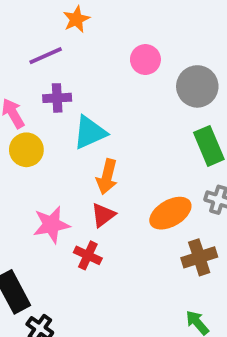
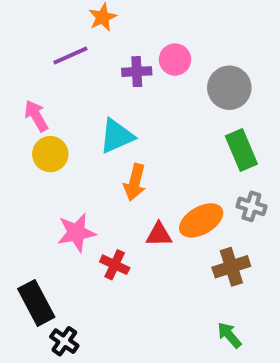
purple cross: (57, 98) -> (137, 72), moved
red triangle: (103, 215) -> (159, 235), moved, turned 36

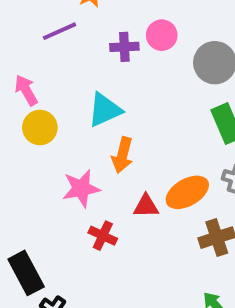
pink star: (76, 233) -> (81, 188), moved

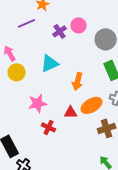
purple cross: (124, 47) -> (60, 31), turned -32
orange arrow: (122, 155) -> (78, 81), moved

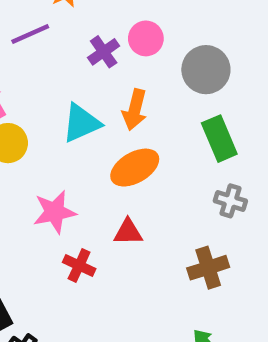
orange arrow: (78, 81) -> (135, 110), moved
orange ellipse: (92, 105) -> (135, 168), moved

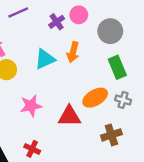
orange ellipse: (135, 168) -> (95, 98), moved
red triangle: (128, 232) -> (69, 116), size x1.5
red cross: (79, 265) -> (32, 149), moved

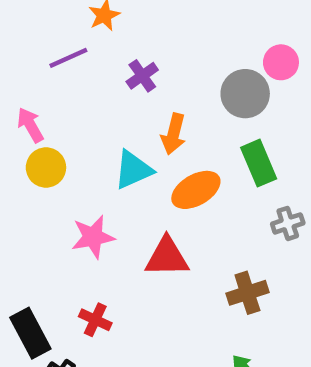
pink circle: (79, 15) -> (281, 62), moved
cyan triangle: (45, 59) -> (133, 170), moved
orange ellipse: (95, 98) -> (196, 190), moved
gray cross: (123, 100) -> (288, 223), moved, turned -35

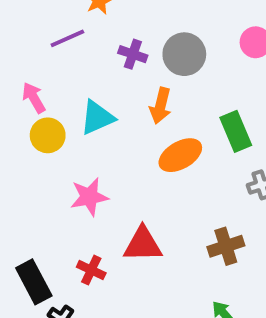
purple cross: (142, 76) -> (133, 54), turned -36
gray circle: (245, 94) -> (184, 54), moved
cyan triangle: (133, 170) -> (97, 118), moved
red triangle: (167, 257) -> (143, 244), moved

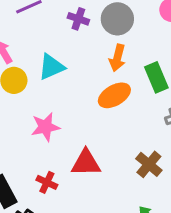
orange arrow: (161, 106) -> (117, 58), moved
brown cross: (226, 246) -> (149, 164), turned -32

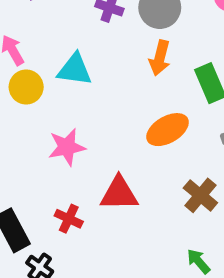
cyan triangle: (51, 67) -> (75, 70), turned 32
orange ellipse: (114, 95) -> (168, 130), moved

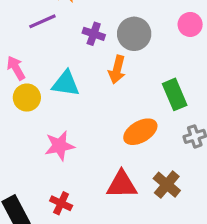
orange arrow: (160, 58) -> (117, 70), moved
red triangle: (119, 193) -> (122, 185), moved

